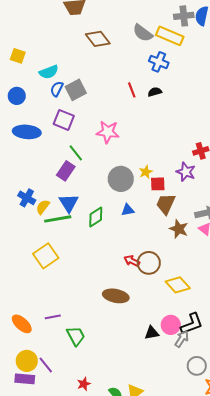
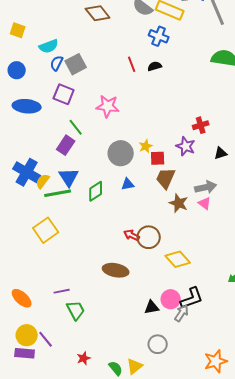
blue cross: (27, 198) -> (27, 172), size x1.5
purple line: (53, 317) -> (62, 291), moved
gray circle: (197, 366) -> (158, 344), moved

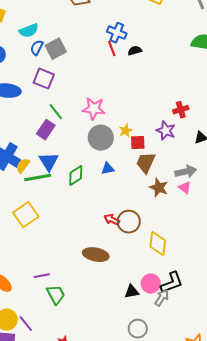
blue cross: (159, 36) -> (117, 33), moved
pink star: (108, 106) -> (94, 109), moved
yellow diamond: (178, 259) -> (158, 244), turned 50

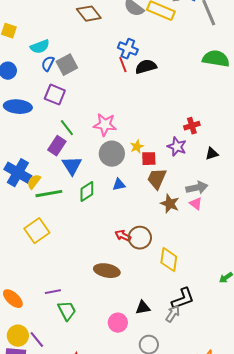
black semicircle: (135, 51) -> (146, 67), size x1.5
blue triangle: (49, 162) -> (72, 166), moved
pink circle: (151, 284) -> (118, 323), moved

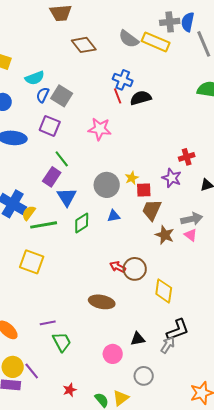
gray square: (67, 65) -> (62, 96), turned -30
pink star: (105, 125) -> (100, 129), moved
yellow square: (37, 231) -> (32, 262), turned -35

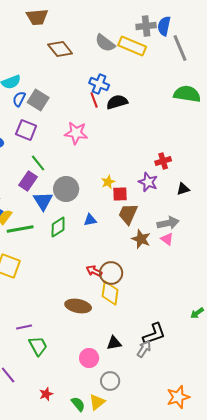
gray circle: (107, 185) -> (66, 189), moved
yellow diamond: (164, 291) -> (110, 293), moved
gray circle: (144, 376) -> (110, 381), moved

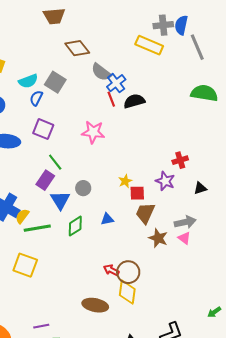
gray semicircle: (105, 43) -> (101, 72), moved
blue cross: (99, 84) -> (116, 83), turned 30
gray square: (38, 100) -> (55, 82), moved
gray circle: (66, 189) -> (83, 188), size x0.6

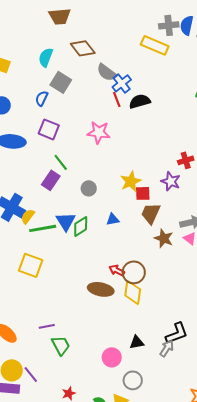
cyan semicircle: (28, 81) -> (46, 57), moved, turned 132
yellow star: (125, 181) -> (131, 181), size x1.5
blue triangle: (60, 200) -> (66, 221), moved
brown ellipse: (95, 305) -> (101, 289), moved

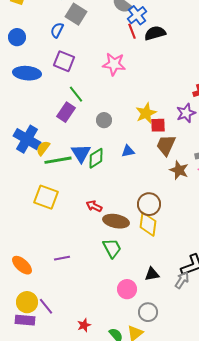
purple star: (171, 181) -> (186, 113), turned 30
red arrow: (117, 270) -> (94, 206), moved
green trapezoid: (61, 345) -> (112, 248), moved

